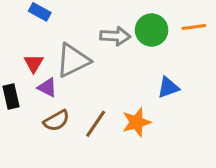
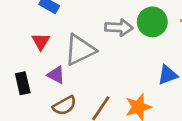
red triangle: (34, 63) -> (41, 41), moved

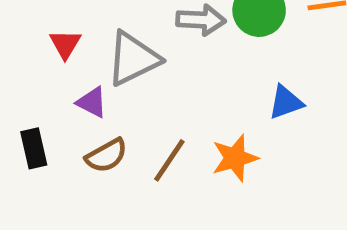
black rectangle: (23, 83) -> (34, 148), moved

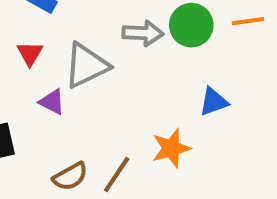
brown semicircle: (106, 156) -> (70, 176), moved
brown line: (169, 160) -> (117, 174), moved

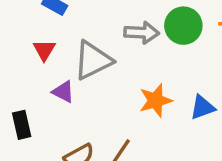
blue triangle: (213, 102) -> (203, 107), moved
orange star: (171, 148) -> (156, 100), moved

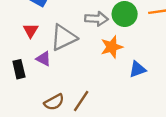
orange star: (156, 100) -> (112, 47), moved
black rectangle: (22, 125) -> (19, 69), moved

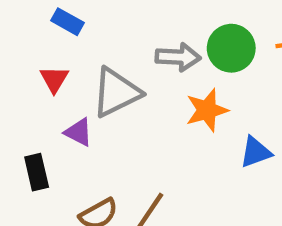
black rectangle: (19, 69) -> (37, 172), moved

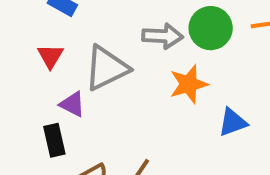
black rectangle: (37, 172) -> (54, 140), moved

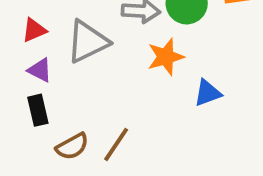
red triangle: (50, 56) -> (34, 30), turned 36
purple triangle: (72, 104) -> (40, 70), moved

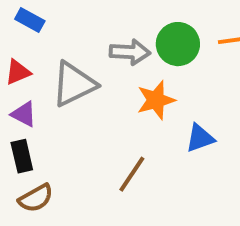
brown line: (116, 144) -> (132, 174), moved
brown semicircle: (72, 146) -> (36, 198), moved

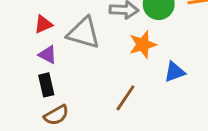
gray triangle: (74, 84) -> (84, 33), turned 42

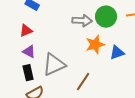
gray triangle: (84, 33) -> (54, 65), moved, turned -40
blue triangle: (175, 72) -> (117, 53), moved

